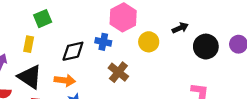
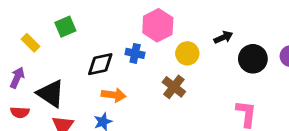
yellow rectangle: (29, 44) -> (31, 43), moved, turned -56
brown cross: (118, 72) -> (174, 87), moved
orange arrow: (65, 80) -> (114, 95), moved

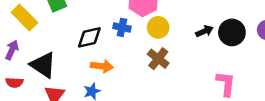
black arrow: (223, 37) -> (204, 31), moved
yellow rectangle: (31, 43) -> (24, 17), size x1.5
yellow circle: (187, 53) -> (158, 27), moved

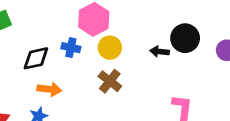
black arrow: (204, 31) -> (160, 52), turned -150
black circle: (232, 32) -> (185, 38), moved

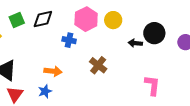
yellow circle: (110, 48) -> (113, 20), moved
black diamond: (36, 58) -> (43, 19), moved

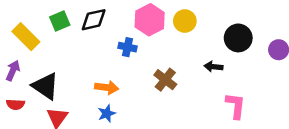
black arrow: (135, 43) -> (213, 67), moved
blue star: (45, 91) -> (107, 114), moved

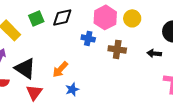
brown cross: (165, 80) -> (117, 49), moved, turned -30
orange arrow: (107, 87) -> (60, 69), moved, turned 126

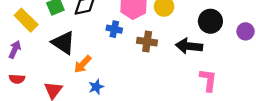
black arrow: (154, 53) -> (189, 46), size x1.6
black triangle: (25, 68) -> (63, 43), moved

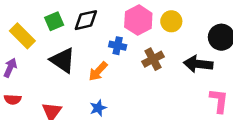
brown cross: (147, 42) -> (153, 59), turned -36
orange arrow: (83, 64) -> (98, 71), moved

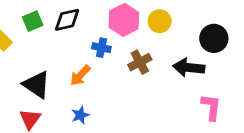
black triangle: (63, 60) -> (37, 85), moved

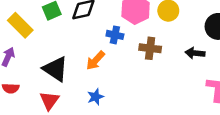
brown cross: (140, 62) -> (150, 48), turned 35
black arrow: (189, 67) -> (195, 53), size x0.7

